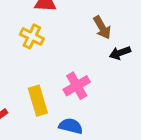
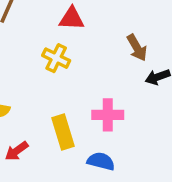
pink cross: (77, 86) -> (108, 115), turned 30

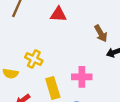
yellow cross: (56, 58) -> (34, 59), moved

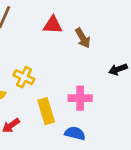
brown arrow: (101, 33) -> (83, 38), moved

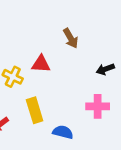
red triangle: (53, 25) -> (41, 64), moved
pink cross: (80, 98) -> (98, 106), moved

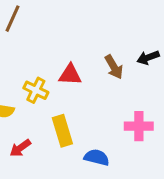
brown arrow: (71, 38) -> (114, 67), moved
black arrow: (105, 69) -> (148, 58), moved

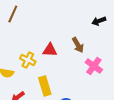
black arrow: (148, 58) -> (99, 21), moved
pink cross: (139, 126) -> (94, 66), moved, turned 36

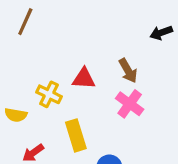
pink cross: (94, 66) -> (130, 104), moved

